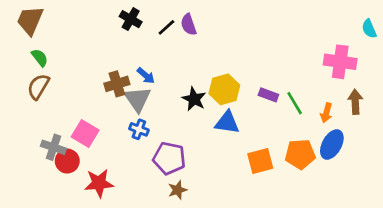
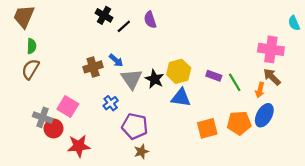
black line: (166, 27) -> (124, 26), moved
green semicircle: (40, 58) -> (32, 46), turned 40
gray triangle: (138, 99) -> (131, 79), moved
brown arrow: (355, 102) -> (272, 77), moved, turned -42
blue cross: (139, 129) -> (111, 103), turned 32

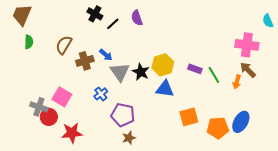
brown semicircle: (30, 69) -> (64, 45), moved
blue ellipse: (264, 115) -> (241, 122), moved
orange pentagon: (239, 123) -> (218, 128), moved

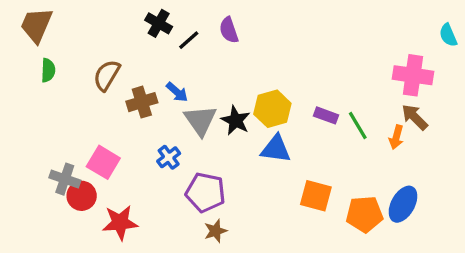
orange square: (189, 117) -> (316, 196), turned 30

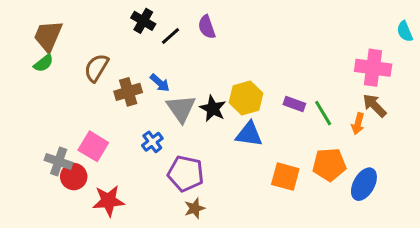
brown trapezoid: (36, 25) -> (48, 36), moved
green semicircle: (48, 70) -> (43, 63), turned 50
orange pentagon: (364, 214) -> (329, 164), moved

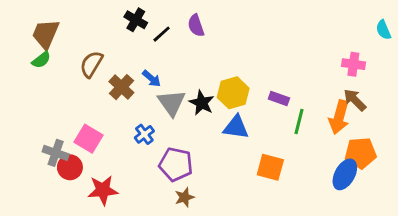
pink cross: (373, 68) -> (353, 64), size x0.7
brown cross: (128, 92) -> (121, 87), turned -30
green line: (323, 113) -> (299, 121), moved, turned 45
orange arrow: (358, 124) -> (339, 117), size x1.6
orange pentagon: (329, 164) -> (361, 153), moved

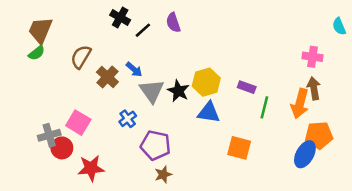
brown arrow: (355, 100) -> (314, 88), turned 35
gray cross: (56, 153) -> (49, 135), turned -35

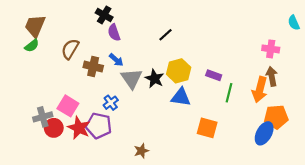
purple semicircle: (173, 23) -> (114, 33), moved
black line: (143, 30) -> (165, 35), moved
brown cross: (107, 77) -> (93, 66), turned -30
purple pentagon: (156, 145) -> (99, 126), moved
red star: (91, 168) -> (79, 128), moved, turned 30

